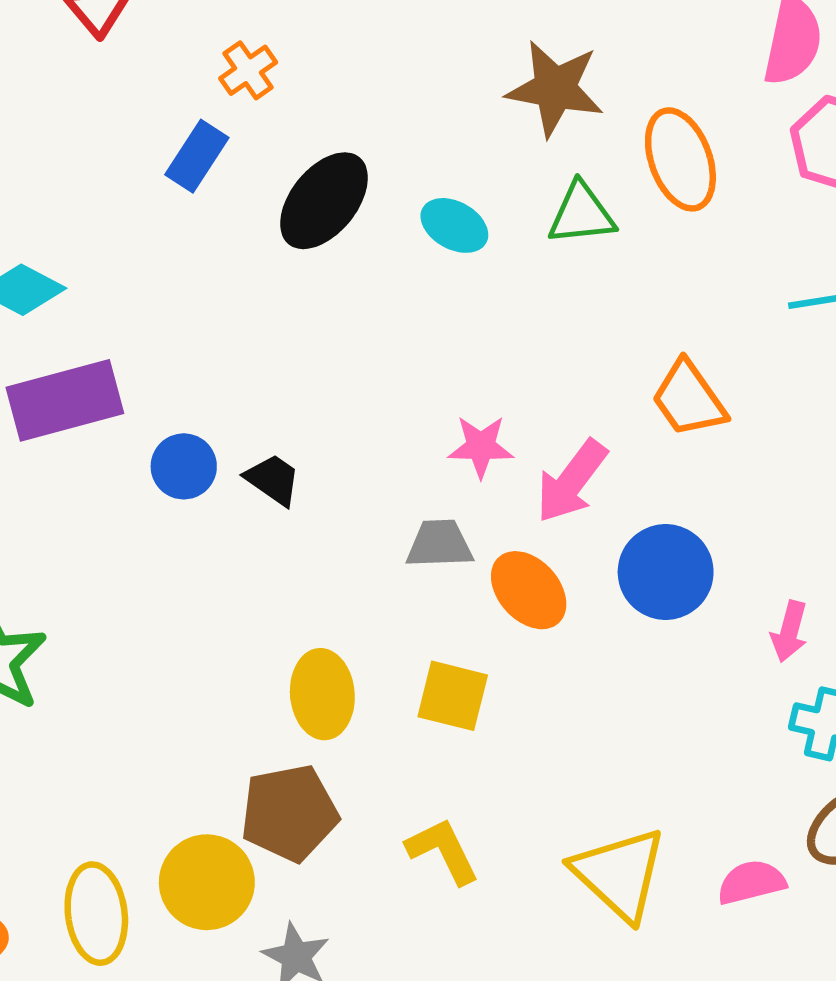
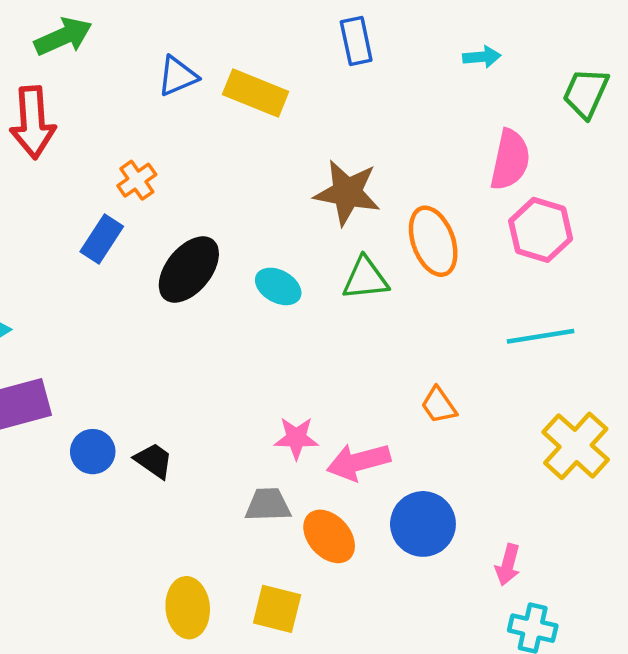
orange trapezoid: (689, 399) -> (439, 405), size x0.7
pink arrow: (572, 481) -> (358, 462), turned 38

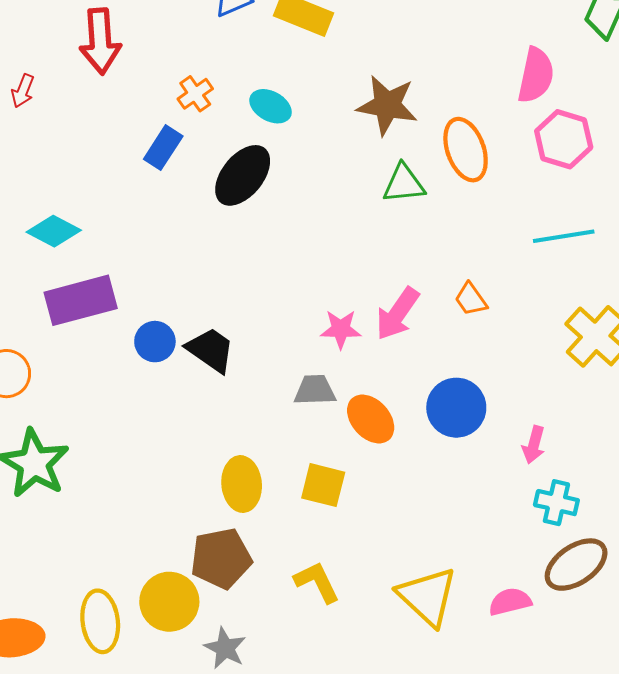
cyan ellipse: (278, 286) -> (271, 106), moved
black trapezoid: (154, 461) -> (211, 350), size x1.4
pink arrow: (358, 462) -> (397, 314), moved, turned -40

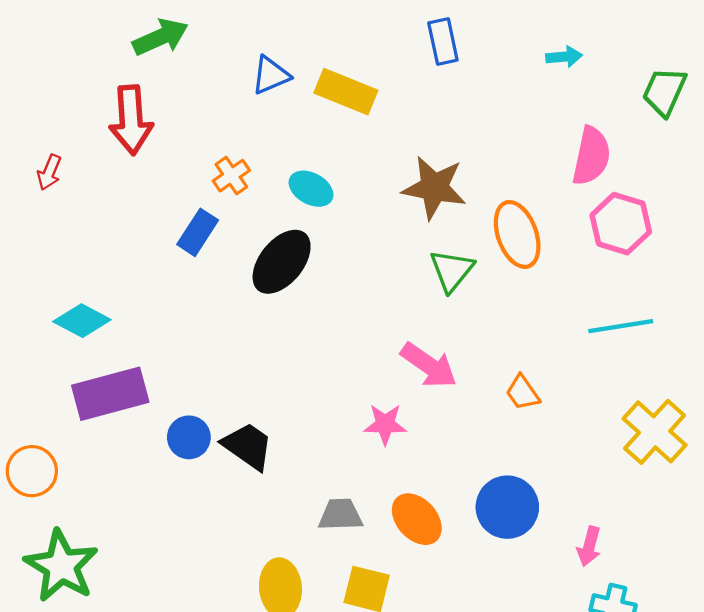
green triangle: (404, 184) -> (452, 270), turned -45
pink arrow: (397, 314) -> (429, 365), moved, turned -90
gray trapezoid: (315, 390) -> (340, 515), moved

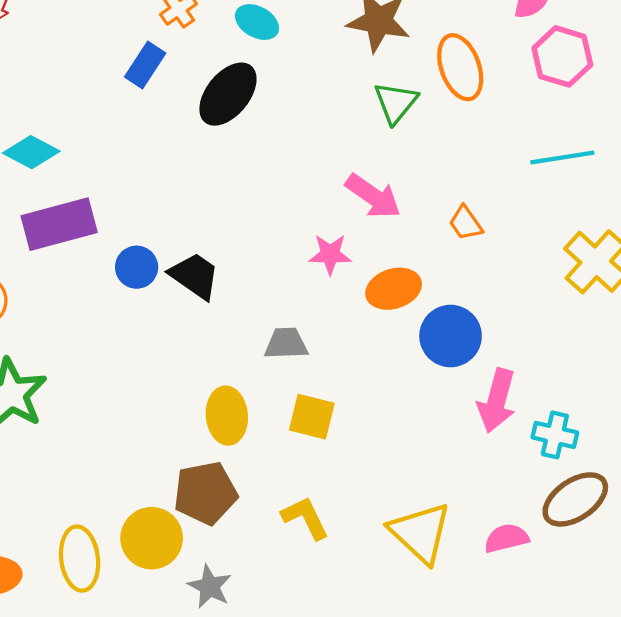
orange ellipse: (417, 519) -> (394, 289), moved, turned -66
pink arrow: (589, 546) -> (497, 401), moved, size x1.6

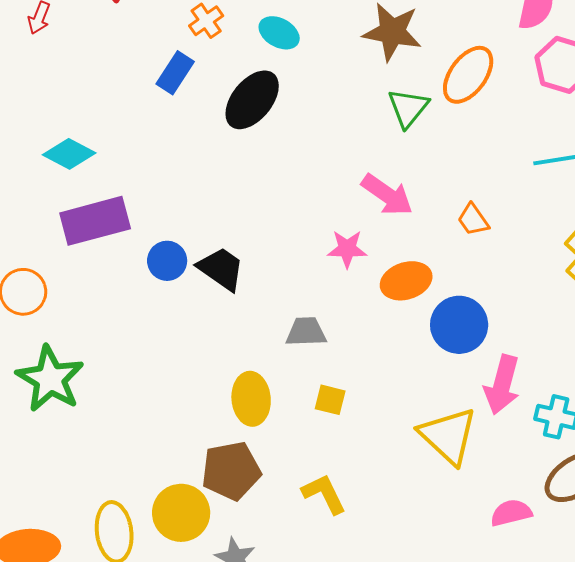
orange ellipse: (460, 67) -> (468, 75), turned 56
yellow square: (312, 417) -> (330, 400), size x0.7
yellow triangle: (420, 533) -> (448, 436), moved

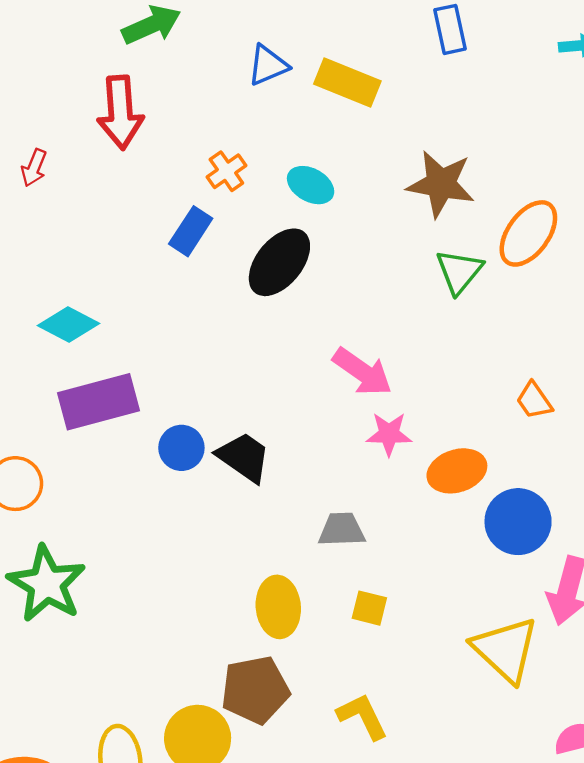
pink arrow: (387, 195) -> (362, 372), moved

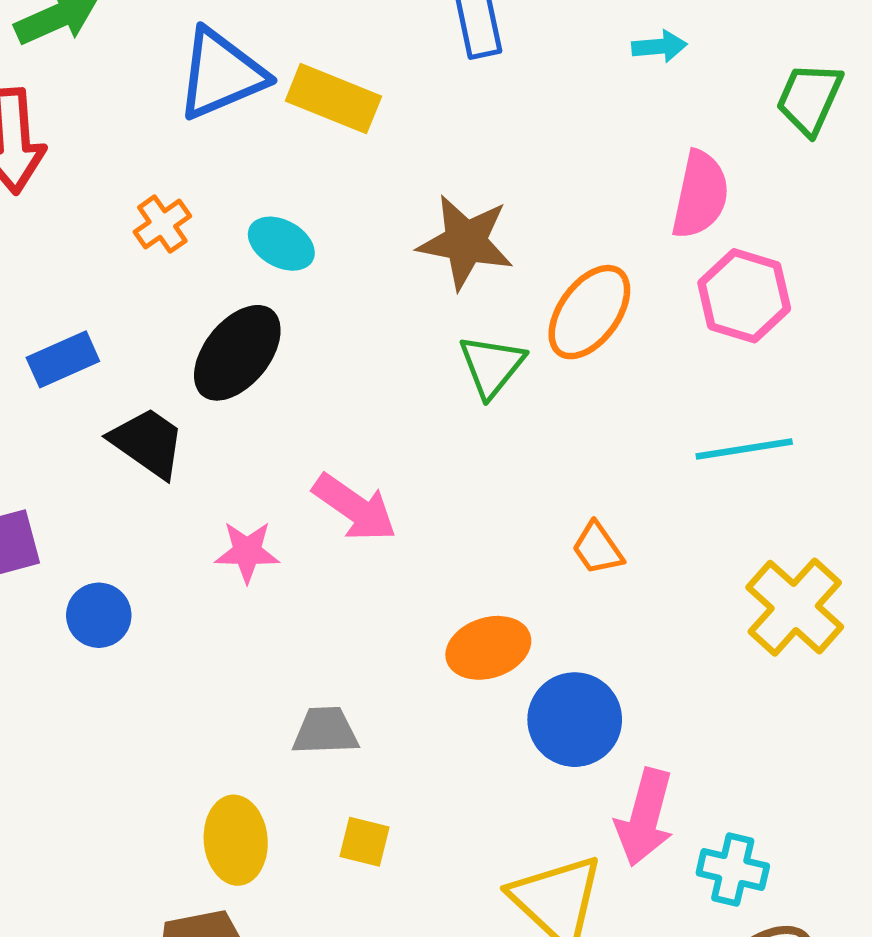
blue triangle: (268, 65) -> (221, 74), size x1.6
blue rectangle: (191, 231) -> (63, 359), moved, turned 33
pink star: (389, 434) -> (247, 552), moved
black trapezoid: (244, 457) -> (148, 442), moved

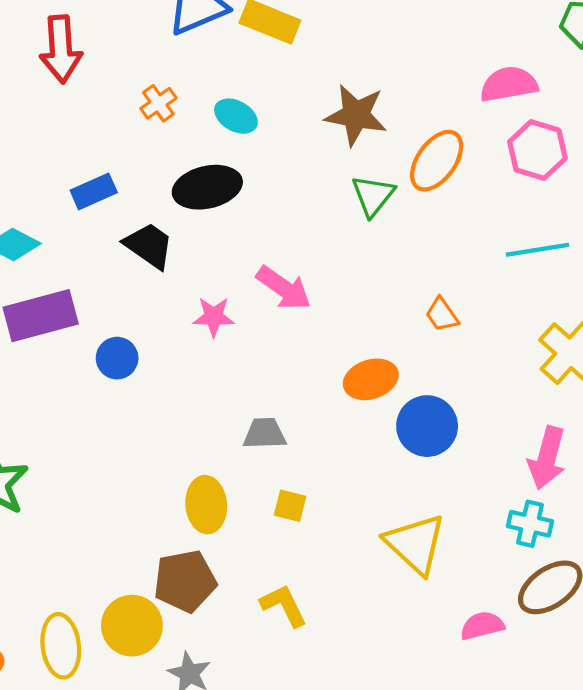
pink semicircle: (700, 195) -> (509, 84), turned -112
black ellipse: (237, 353) -> (207, 187), turned 38
pink arrow: (645, 817) -> (547, 458), moved

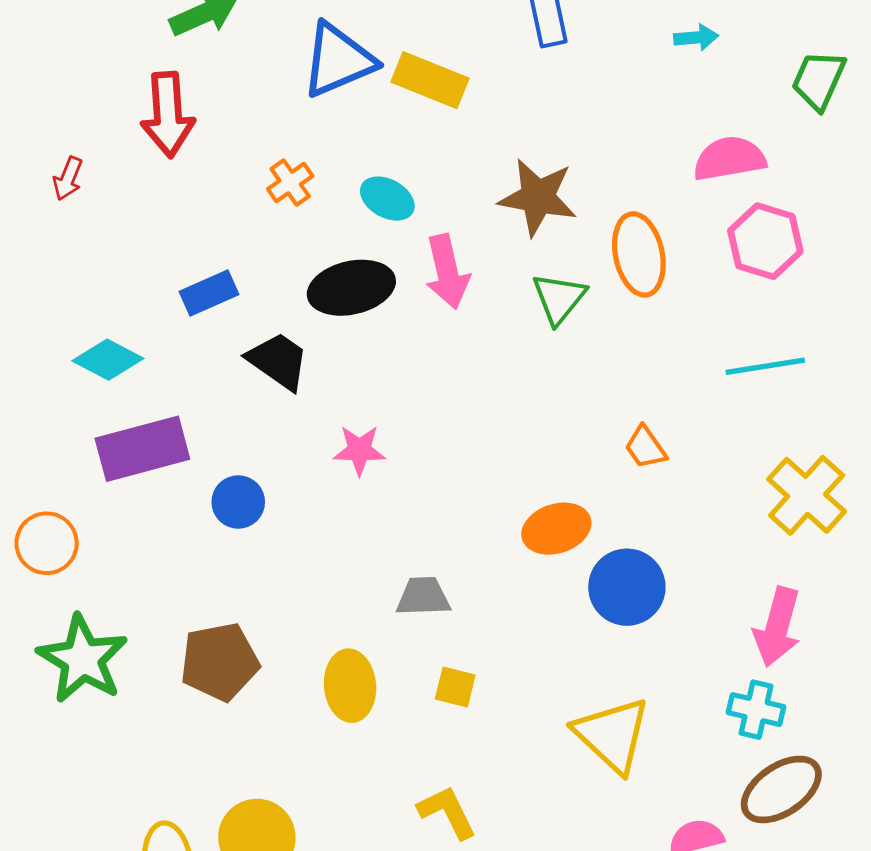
orange ellipse: (437, 161) -> (639, 254), turned -48
pink arrow: (284, 288) -> (447, 272), moved, turned 42
brown pentagon: (185, 581) -> (220, 662), moved

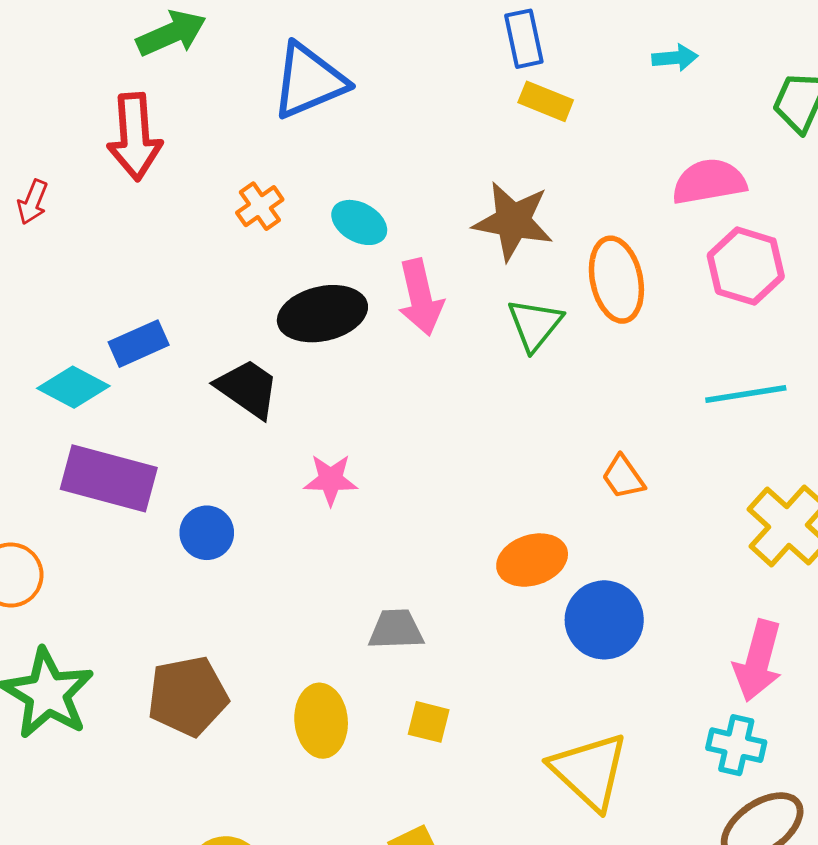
yellow rectangle: (430, 80) -> (546, 101), moved, size x0.7
blue rectangle: (209, 293) -> (139, 344), moved
purple rectangle: (142, 449) -> (109, 478), turned 30

